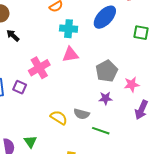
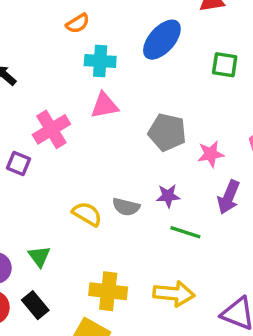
gray pentagon: (107, 71) -> (167, 132), turned -30
purple star: (106, 98) -> (168, 196), moved
green line: (101, 131) -> (185, 232), moved

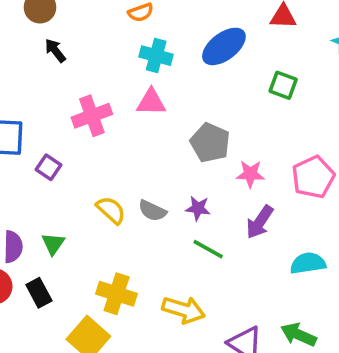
purple square: (18, 164) -> (48, 167), moved

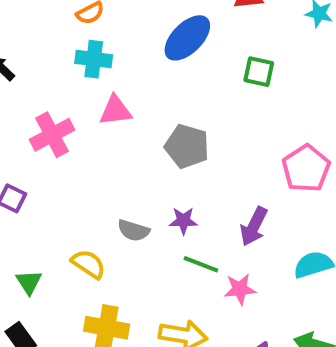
cyan cross: (156, 56) -> (94, 59), moved
pink star: (250, 174) -> (240, 289), moved
yellow semicircle: (111, 210) -> (88, 264), moved

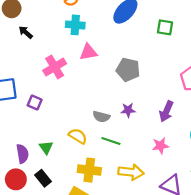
green line: (201, 264) -> (111, 141), moved

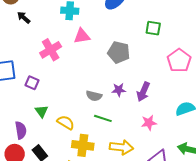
green square: (165, 27) -> (153, 28), moved
purple arrow: (166, 111) -> (143, 92), moved
yellow semicircle: (78, 136) -> (66, 122), moved
green triangle: (46, 147) -> (41, 111), moved

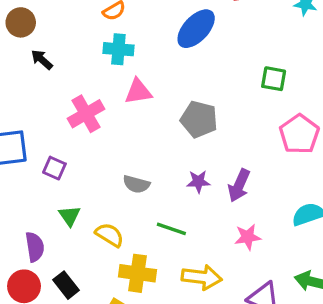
green square: (153, 28) -> (274, 79), moved
gray semicircle: (94, 96) -> (136, 184), moved

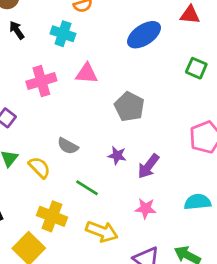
cyan cross: (118, 49) -> (63, 34), moved
green square: (274, 79) -> (196, 68), moved
yellow semicircle: (110, 235) -> (39, 167), moved

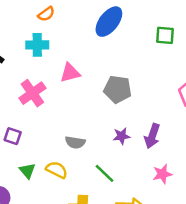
green line: (87, 188) -> (105, 173), turned 30

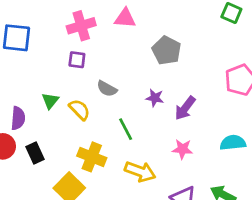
purple square: (13, 136) -> (77, 60), moved, turned -30

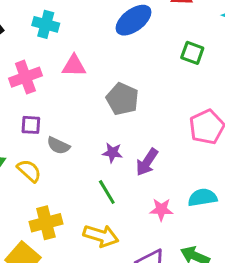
purple square: (77, 60) -> (31, 125), moved
green line: (126, 129) -> (107, 192), moved
pink star: (182, 149) -> (161, 210), moved
yellow cross: (92, 157) -> (46, 223), turned -32

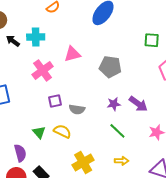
cyan cross: (46, 24) -> (36, 37), moved
green square: (192, 53) -> (152, 40), moved
purple arrow: (147, 162) -> (138, 104), turned -72
yellow arrow: (101, 236) -> (122, 161), size x0.6

